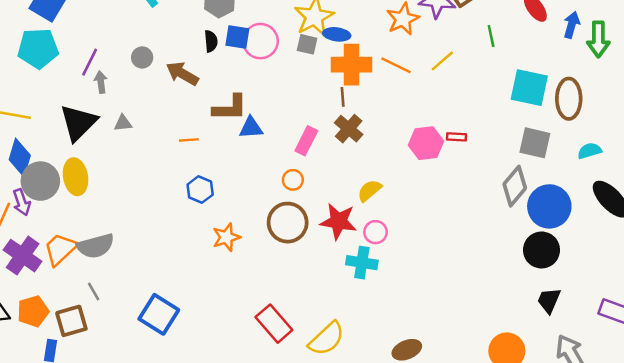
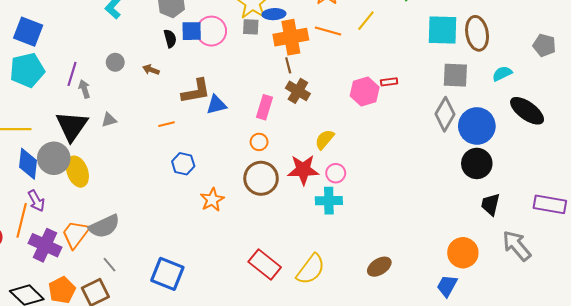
brown arrow: (182, 74) -> (151, 70), size x0.6
gray circle: (40, 181) -> (54, 158), moved

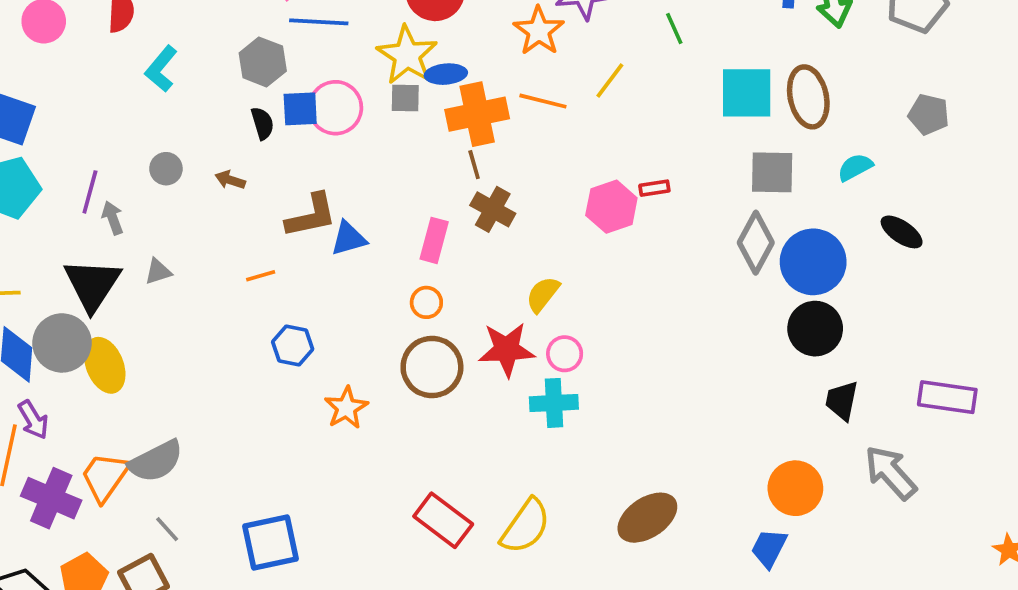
black ellipse: (527, 111) -> (902, 232), size x0.7
brown ellipse: (379, 267) -> (647, 518), size x1.4
blue square: (167, 274) -> (270, 542), turned -32

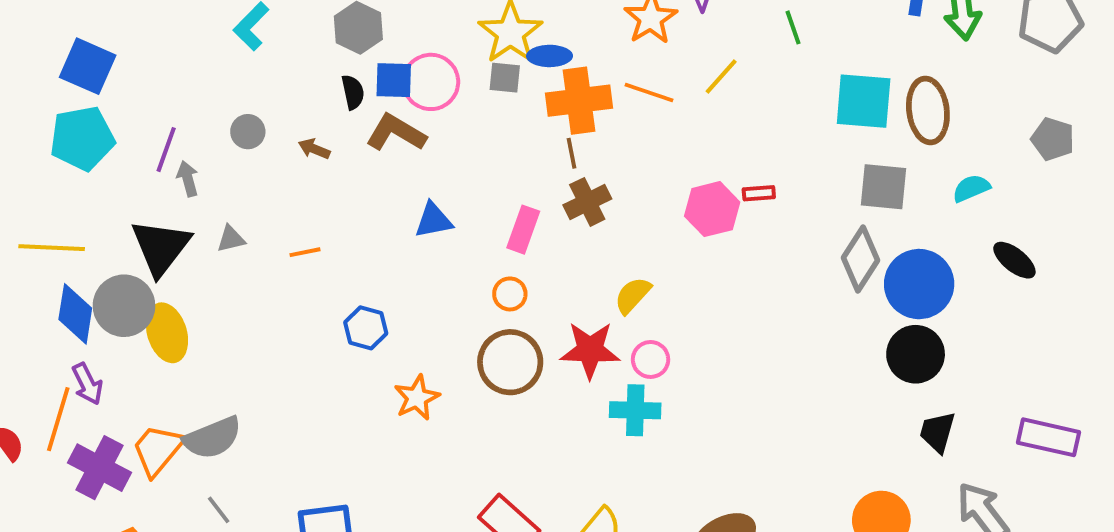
brown cross: (493, 209) -> (587, 202), turned 30
brown L-shape: (311, 216) -> (396, 133), moved, turned -142
orange line: (261, 276) -> (305, 252), moved

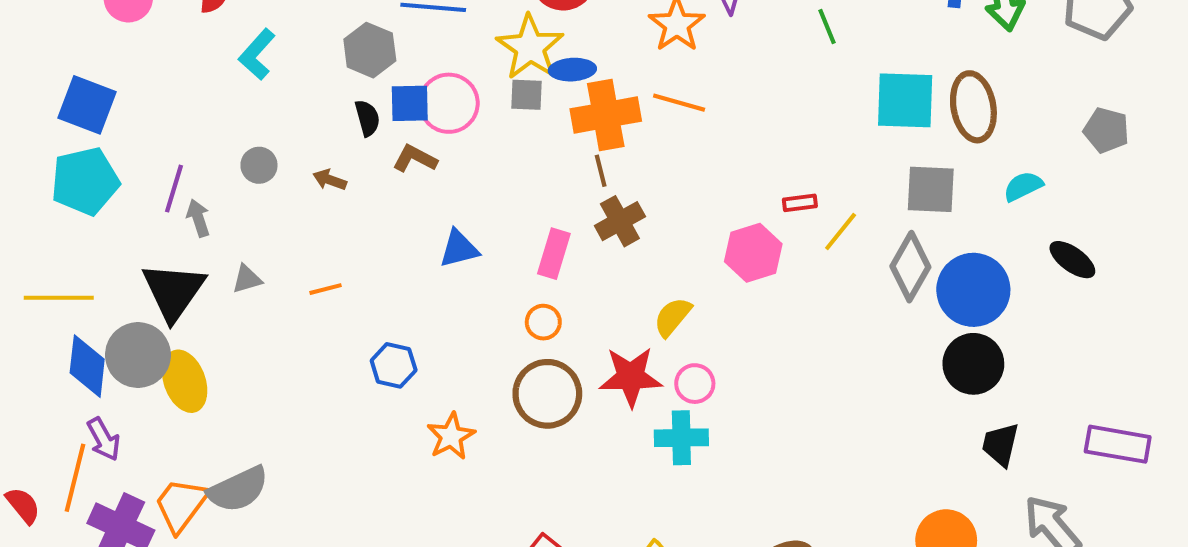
yellow line: (721, 77) -> (841, 231), moved
brown L-shape: (396, 133) -> (415, 159), size x0.7
pink hexagon: (712, 209) -> (753, 253), moved

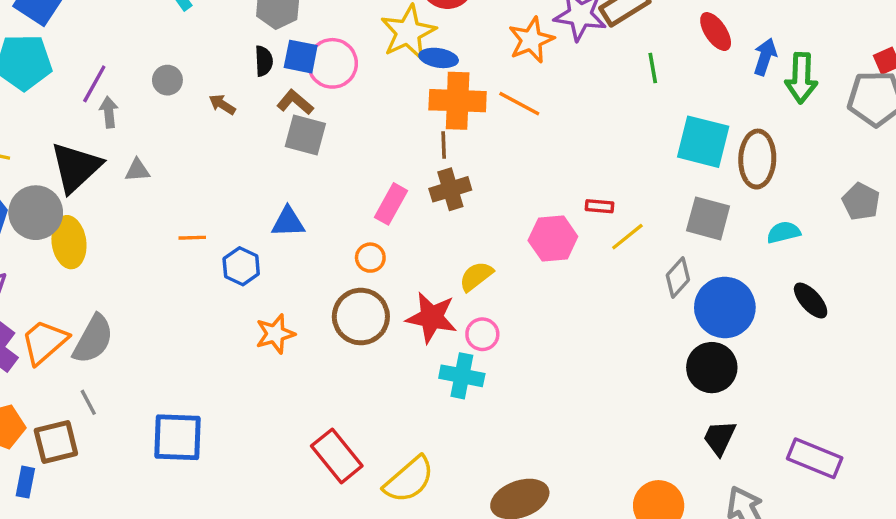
gray square: (526, 95) -> (305, 135), moved, size x1.4
blue triangle: (459, 249) -> (288, 222), moved
gray diamond: (910, 267) -> (678, 278), size x0.7
orange line: (326, 289) -> (192, 238), moved
gray semicircle: (238, 489) -> (93, 339), turned -48

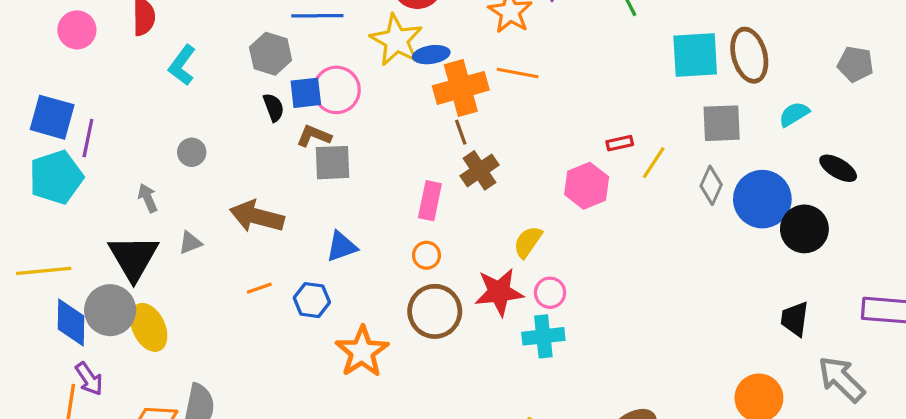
purple line: (94, 84) -> (88, 138), moved
brown arrow: (222, 104) -> (257, 216), moved, size x2.0
orange star: (275, 334) -> (362, 352), size x1.4
black circle: (712, 368) -> (804, 229), moved

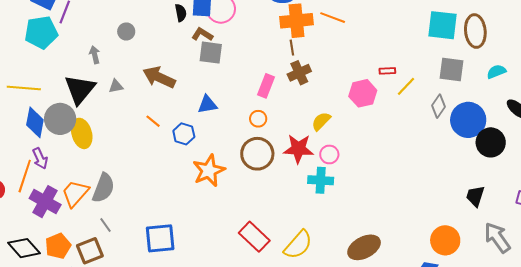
orange line: (259, 288) -> (153, 121), turned 49

